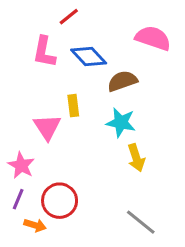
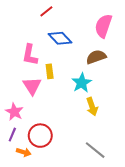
pink semicircle: (153, 38) -> (103, 26), turned -90
pink L-shape: (44, 52) -> (30, 55), moved
brown semicircle: (122, 81) -> (96, 57), moved
cyan star: (121, 122) -> (82, 83), turned 30

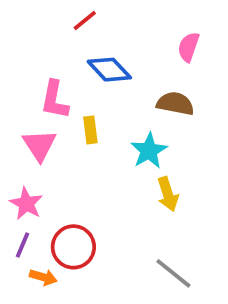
pink semicircle: (103, 26) -> (189, 47), size x0.7
brown semicircle: (96, 57) -> (175, 104), turned 30
pink triangle: (32, 86) -> (39, 145), moved

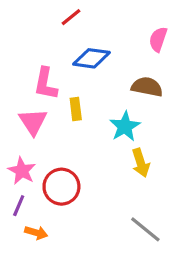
blue diamond: (109, 70) -> (92, 58), turned -39
red circle: (73, 247) -> (61, 187), moved

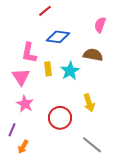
cyan star: (125, 126) -> (70, 71), moved
pink star: (22, 171) -> (25, 104), moved
red circle: (61, 187) -> (60, 118), moved
orange arrow: (36, 233) -> (23, 147), turned 104

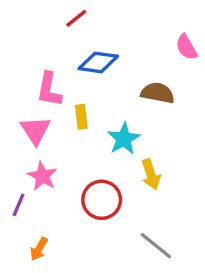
pink semicircle: (100, 25) -> (186, 47), moved, turned -49
cyan star: (70, 71) -> (124, 139), moved
purple line: (12, 130) -> (19, 205), moved

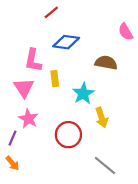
orange arrow: (39, 249) -> (12, 163), moved, turned -70

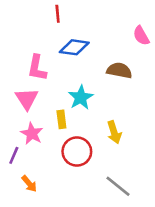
red line: (51, 12) -> (58, 14), turned -56
yellow rectangle: (55, 79) -> (61, 119), moved
cyan star: (83, 94) -> (81, 97), moved
orange arrow: (12, 163) -> (29, 184), moved

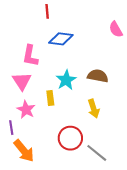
brown semicircle: (119, 70) -> (98, 76), moved
red circle: (77, 152) -> (70, 138), moved
purple line: (14, 155) -> (11, 128), turned -32
orange arrow: (29, 184) -> (24, 151), size x1.6

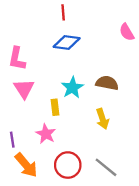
red line: (47, 11) -> (63, 12), moved
pink L-shape: (30, 56) -> (17, 59), moved
pink star: (26, 110) -> (46, 134), moved
red circle: (70, 138) -> (68, 165), moved

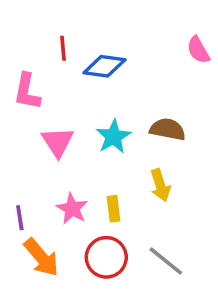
red line: (63, 12) -> (63, 48), moved
pink triangle: (24, 89) -> (58, 142), moved
yellow rectangle: (55, 107) -> (114, 209), moved

